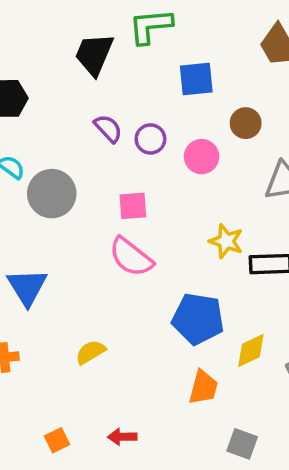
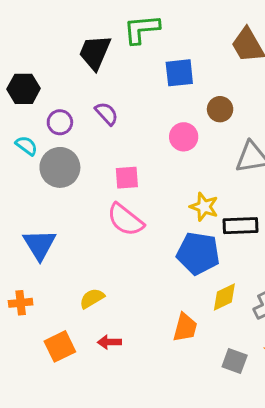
purple circle: (150, 139) -> (60, 122), moved
blue pentagon: (198, 319) -> (198, 253), moved
red arrow: (122, 437) -> (109, 342), moved
orange square: (57, 440) -> (60, 346), moved, size x1.5
gray square: (242, 444) -> (235, 361), moved

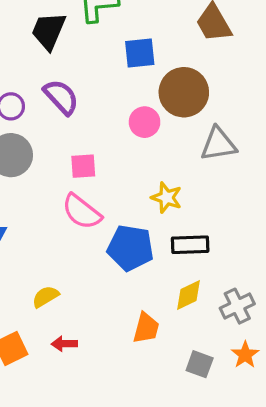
brown circle: (220, 109) -> (184, 92), size x1.8
purple semicircle: (106, 114) -> (61, 97), size x1.4
black rectangle: (240, 226) -> (190, 245), moved
blue pentagon: (198, 253) -> (130, 248), moved

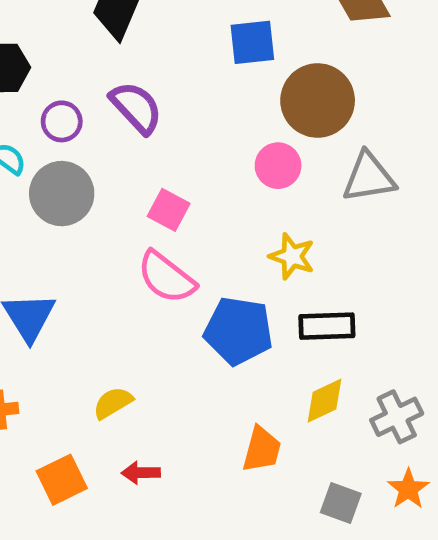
pink circle: (145, 122) -> (278, 166), moved
pink square: (83, 166) -> (169, 210), turned 32

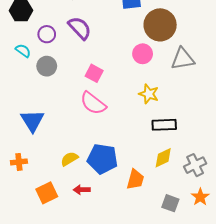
gray circle: (62, 194) -> (47, 66), size x0.7
blue pentagon: (238, 331) -> (102, 159), moved

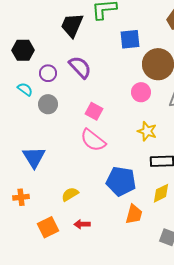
blue pentagon: (102, 159) -> (121, 181), moved

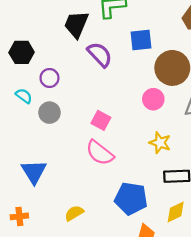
purple semicircle: (80, 67) -> (100, 55), moved

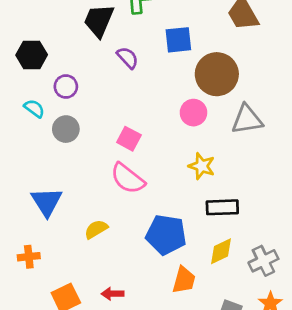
purple semicircle: (100, 55) -> (128, 58), size x0.7
yellow semicircle: (74, 213) -> (96, 229), moved

